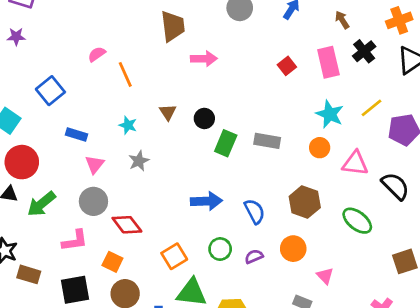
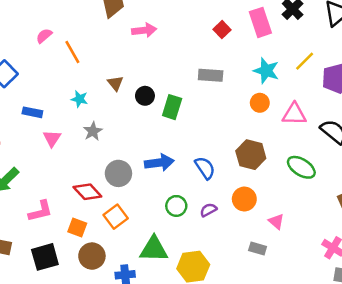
black circle: (204, 118) -> (145, 96), moved
gray rectangle: (267, 141) -> (211, 75), moved
gray circle: (93, 201) -> (118, 173), moved
orange square: (174, 256) -> (116, 217), moved

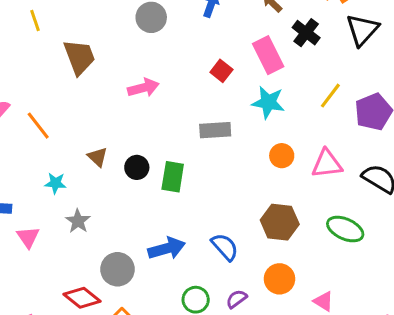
pink arrow: (144, 30) -> (143, 88), moved
cyan star: (266, 71) -> (268, 102), moved

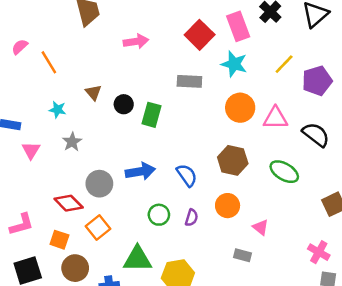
red square: (221, 71) -> (200, 35), size x1.6
orange circle: (282, 156) -> (240, 108), size x1.5
purple semicircle: (236, 299) -> (192, 218), turned 138

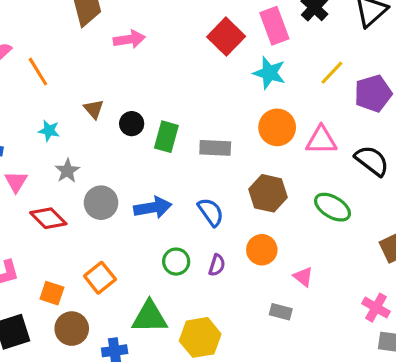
pink arrow: (136, 41) -> (129, 39), moved
gray rectangle: (189, 81) -> (215, 148), moved
gray circle: (99, 184) -> (101, 203), moved
red diamond: (69, 203) -> (48, 218), moved

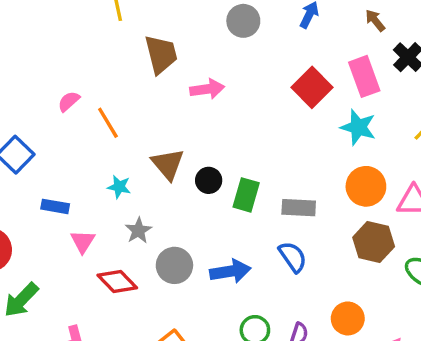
brown triangle: (94, 109) -> (168, 164), size x1.5
brown hexagon: (268, 193) -> (374, 242), moved
blue semicircle: (211, 212) -> (293, 257), moved

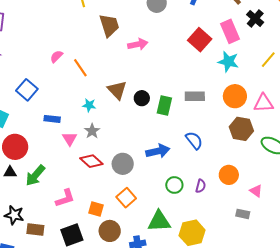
gray rectangle: (299, 208) -> (195, 96), moved
gray star: (138, 230) -> (92, 131), moved
gray circle: (174, 265) -> (123, 164), moved

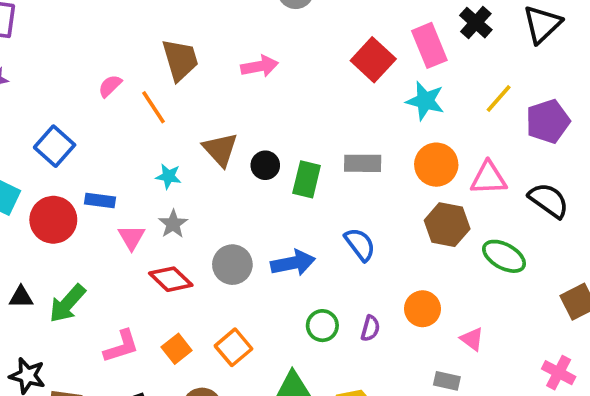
brown trapezoid: (109, 25) -> (180, 60), moved
red circle: (15, 147) -> (53, 220), moved
gray circle: (123, 164) -> (232, 265), moved
orange square: (96, 209) -> (177, 349), moved, turned 35

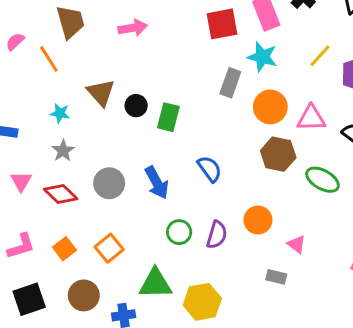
red square: (373, 60) -> (222, 24), turned 36
gray rectangle: (363, 163) -> (230, 83), moved, turned -72
pink triangle: (132, 237) -> (21, 181), moved
blue arrow: (293, 263) -> (157, 183), turned 72
purple semicircle: (370, 328) -> (217, 235), size x1.4

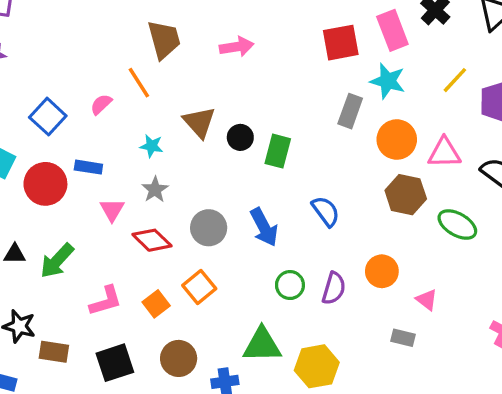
pink semicircle: (15, 42) -> (101, 104), moved
pink triangle: (21, 181) -> (112, 210), moved
orange square: (109, 248) -> (199, 287), moved

